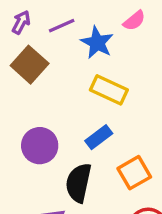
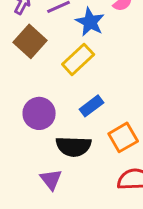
yellow rectangle: (109, 90) -> (78, 59), moved, turned -68
black semicircle: (79, 183) -> (74, 146), turned -100

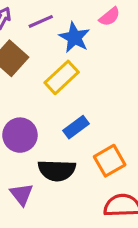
purple triangle: (51, 179) -> (22, 194), moved

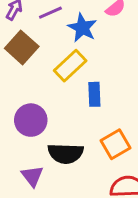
blue rectangle: (76, 127) -> (94, 94), moved, turned -55

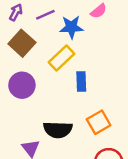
blue star: (82, 28) -> (71, 27), turned -30
purple circle: (31, 120) -> (22, 85), moved

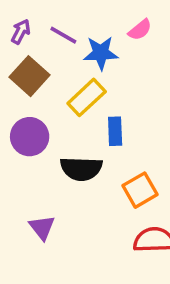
purple line: (45, 15) -> (63, 35), turned 54
black semicircle: (58, 130) -> (81, 169), moved

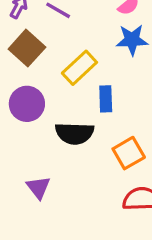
blue star: (101, 53) -> (132, 40), moved

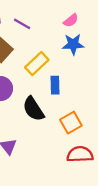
black semicircle: (75, 133) -> (33, 109), turned 55

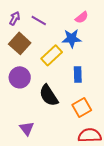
blue star: (73, 44) -> (72, 38), moved
blue rectangle: (55, 85) -> (78, 74), moved

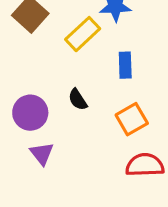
purple circle: (20, 77) -> (30, 113), moved
black semicircle: (49, 95) -> (78, 100), size x0.6

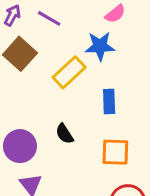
orange square: (132, 119) -> (115, 152), turned 32

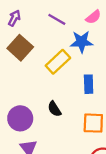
purple line: (49, 18) -> (57, 19), moved

